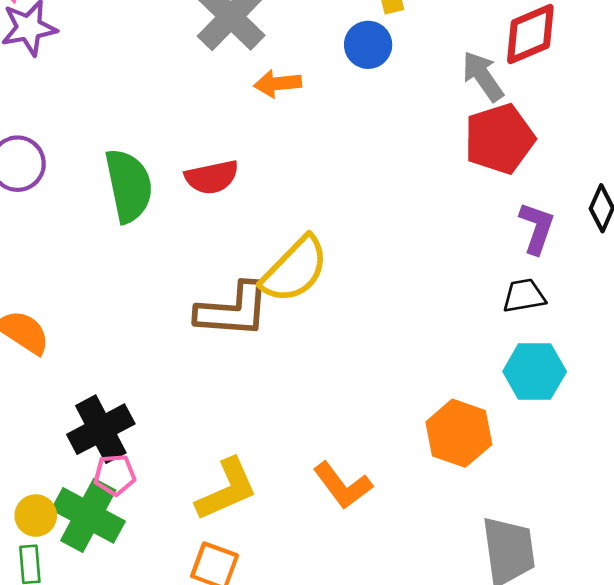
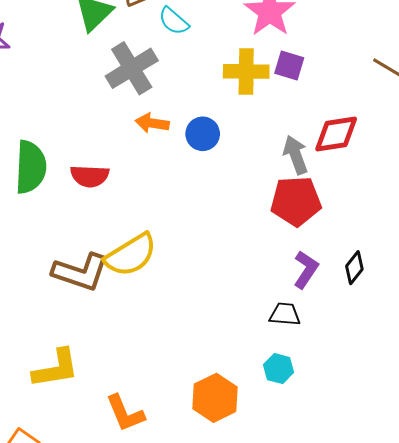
blue circle: (368, 45) -> (203, 134), moved
cyan hexagon: (535, 371) -> (279, 369), size x0.7
yellow L-shape: (227, 490) -> (56, 369), moved

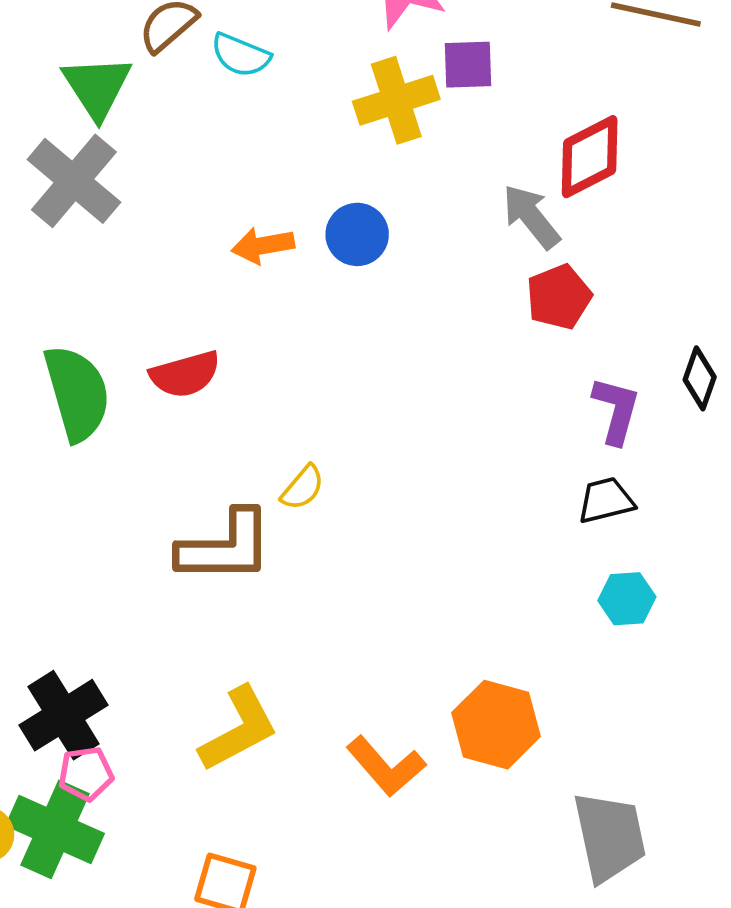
gray cross: (132, 68) -> (74, 181), moved
red pentagon: (296, 201) -> (559, 297), size x0.7
yellow semicircle: (131, 255) -> (303, 488), size x0.5
orange hexagon: (215, 398) -> (496, 725), moved

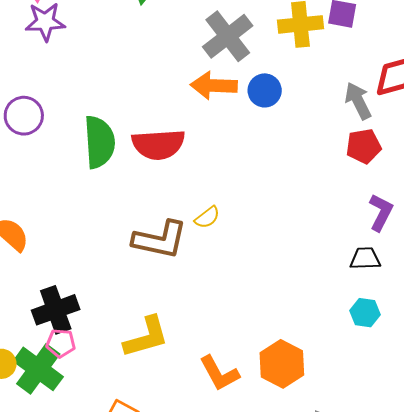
gray cross: (74, 181) -> (228, 36), moved
orange arrow: (263, 245) -> (214, 86), size x1.4
red semicircle: (185, 374) -> (158, 144), size x1.4

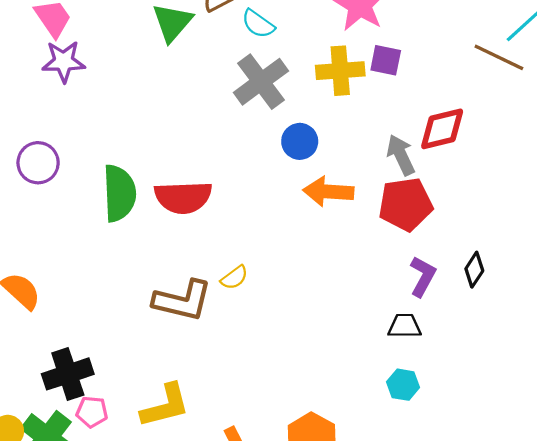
orange arrow: (214, 86) -> (328, 192), moved
red pentagon: (364, 146) -> (406, 204), size x1.4
pink pentagon: (61, 343) -> (92, 412), moved

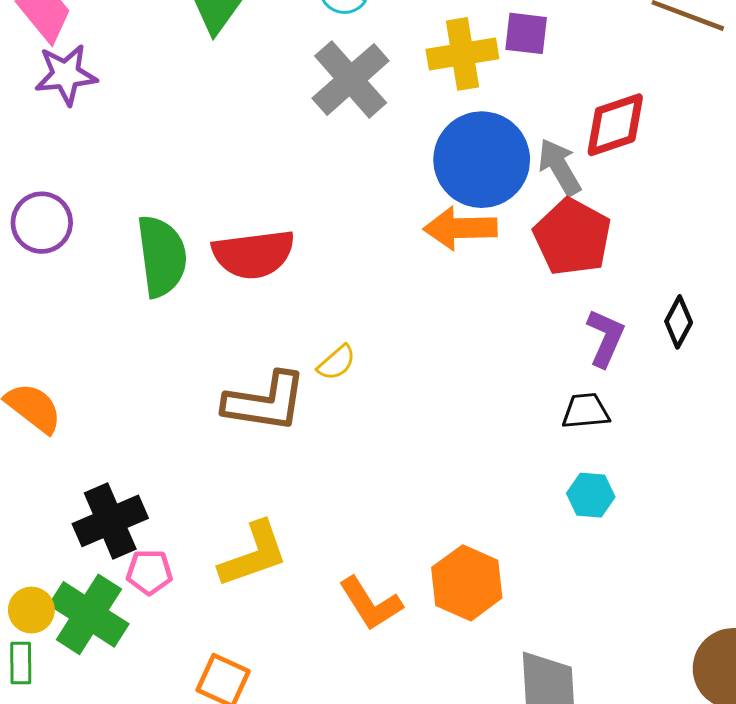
blue circle: (300, 141) -> (482, 160), moved, size x1.8
red pentagon: (406, 204) -> (572, 237), turned -30

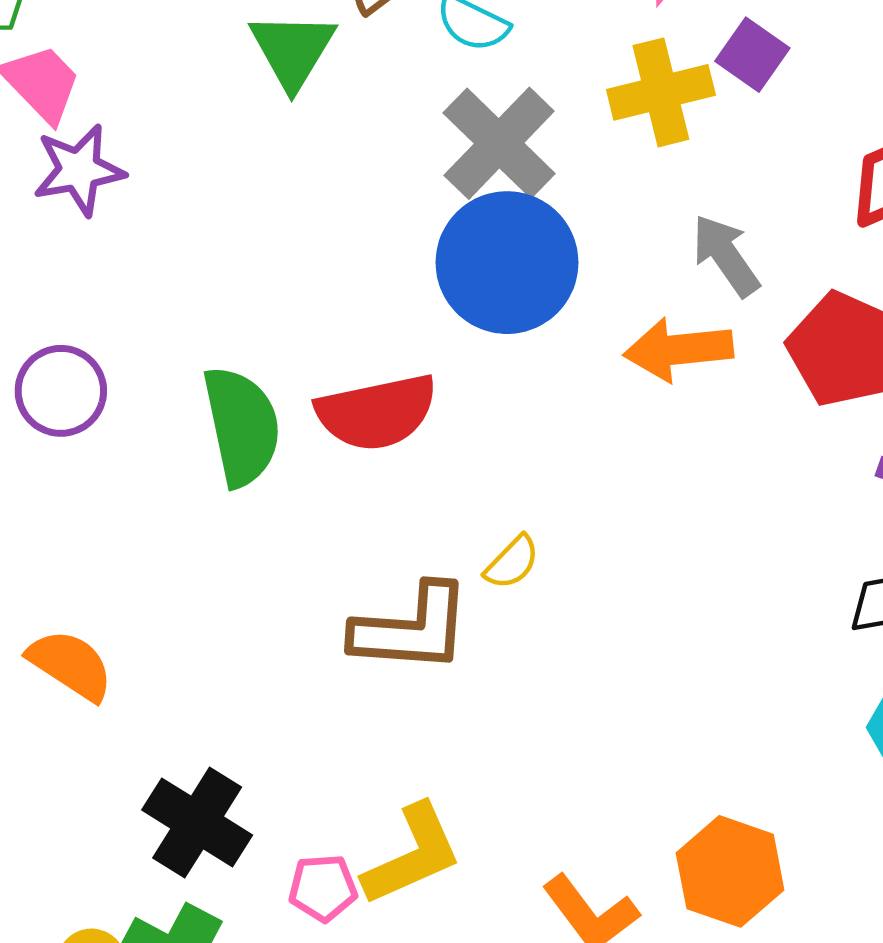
purple square: (526, 33) -> (752, 55), turned 33
blue circle: (482, 160) -> (507, 263), moved
gray arrow: (559, 167) -> (726, 255), moved
black cross: (110, 521) -> (197, 822), turned -30
pink pentagon: (149, 572) -> (323, 888), moved

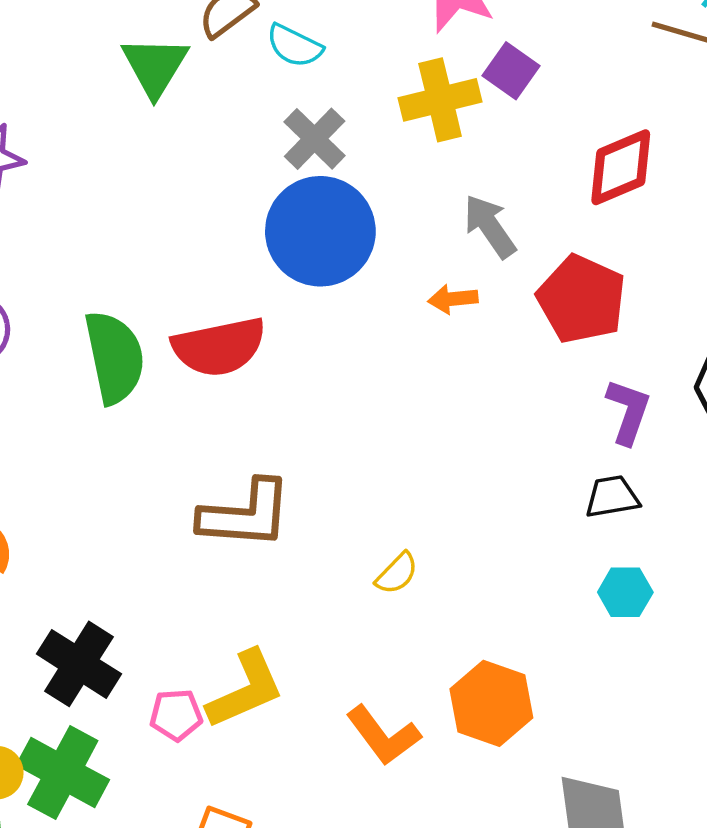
gray cross: (499, 143) -> (315, 139), size x0.7
orange arrow: (678, 349) -> (453, 299), size x0.6
yellow semicircle: (512, 562) -> (397, 573), moved

